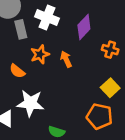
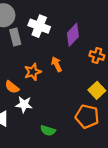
orange star: (40, 54) -> (33, 72), moved
orange semicircle: (17, 71) -> (12, 87), moved
white star: (30, 103) -> (24, 104), size x0.7

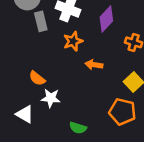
orange arrow: (57, 64) -> (94, 65), moved, turned -56
orange star: (33, 72) -> (73, 41), moved

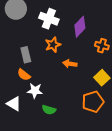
gray rectangle: (41, 21) -> (26, 55), moved
orange pentagon: (122, 112) -> (93, 102), turned -30
green semicircle: (78, 128) -> (49, 110), moved

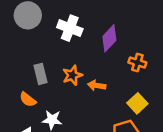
orange star: (53, 45) -> (72, 75), moved
orange semicircle: (24, 75) -> (28, 99), moved

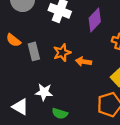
orange semicircle: (28, 99) -> (14, 40), moved

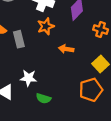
orange star: (62, 53) -> (46, 26), moved

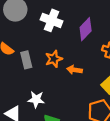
orange star: (46, 26) -> (54, 59), moved

